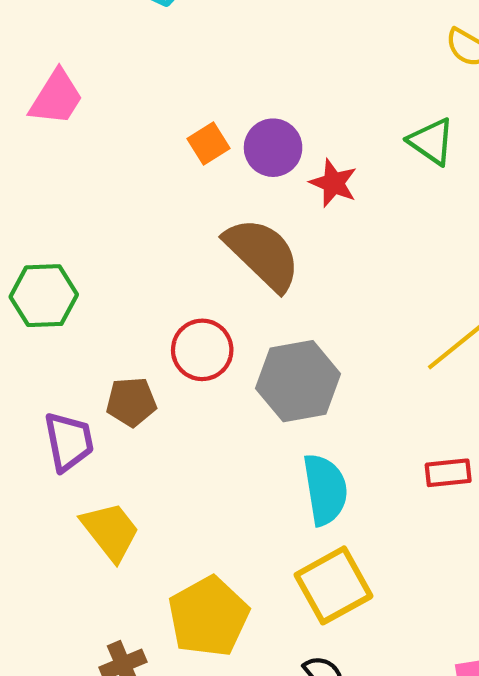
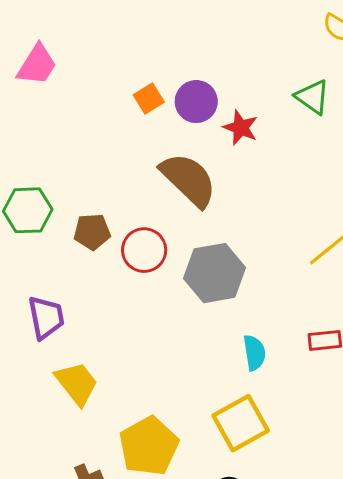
brown pentagon: (131, 402) -> (92, 232), moved
cyan semicircle: (325, 490) -> (254, 353), moved, size x0.7

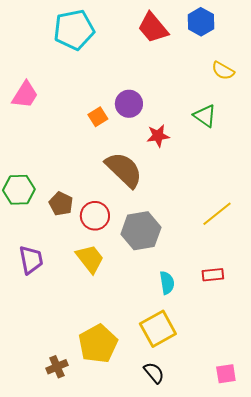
purple circle: (196, 102) -> (129, 104), moved
red star: (241, 128) -> (158, 136), turned -30
brown pentagon: (92, 232) -> (61, 204), turned 30
yellow trapezoid: (77, 383) -> (90, 259), moved

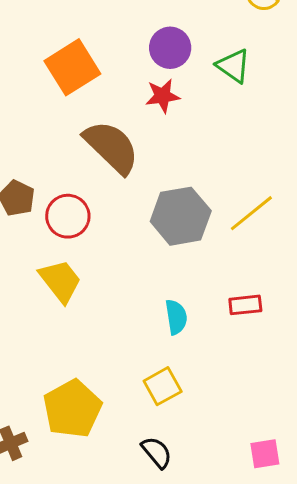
purple circle: (129, 104) -> (170, 48), moved
orange square: (98, 117) -> (72, 67), size x1.8
gray hexagon: (141, 231) -> (181, 216), moved
yellow square: (158, 329) -> (163, 386), size x0.7

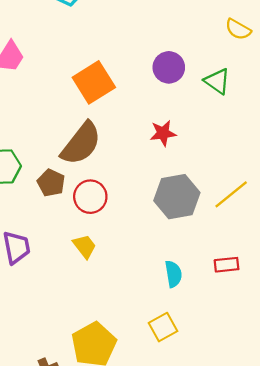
red star: (163, 96) -> (163, 133), moved
brown semicircle: (111, 147) -> (81, 144), moved, turned 84
yellow trapezoid: (60, 281) -> (85, 246), size x0.7

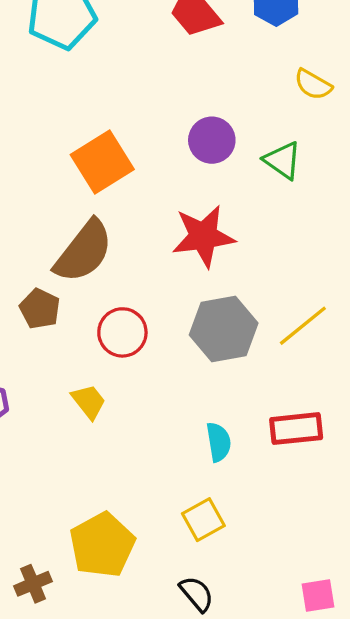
red star: (163, 133) -> (203, 236), size x1.6
red circle: (90, 197) -> (122, 332), moved
red rectangle: (227, 265) -> (296, 429), size x1.4

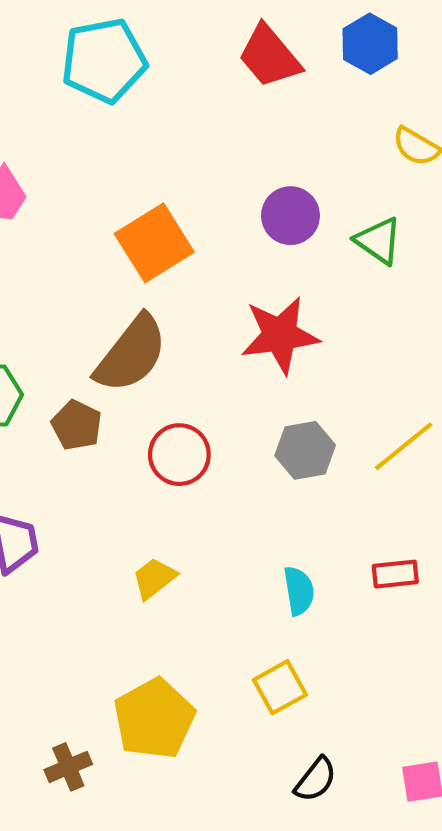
gray hexagon: (224, 329) -> (305, 450), size x0.7
yellow trapezoid: (89, 402) -> (154, 578), moved, turned -90
red rectangle: (296, 429) -> (395, 574), size x0.7
black semicircle: (197, 594) -> (316, 780), moved, turned 78

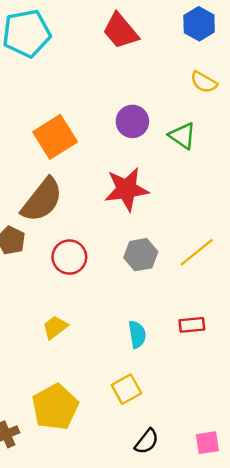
blue hexagon: (370, 44) -> (199, 24), moved

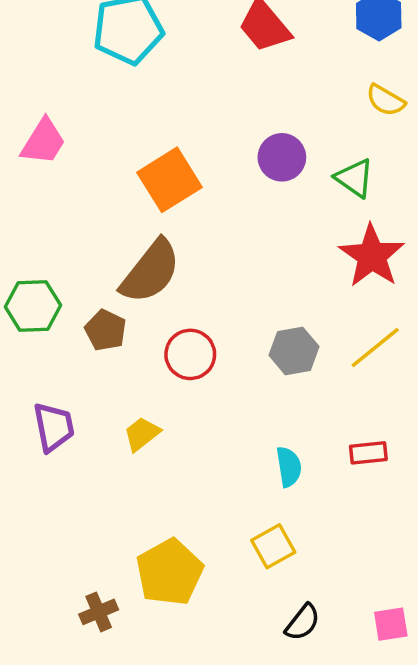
red star: (126, 189) -> (372, 256), moved, turned -30
yellow trapezoid: (55, 327) -> (142, 434), moved

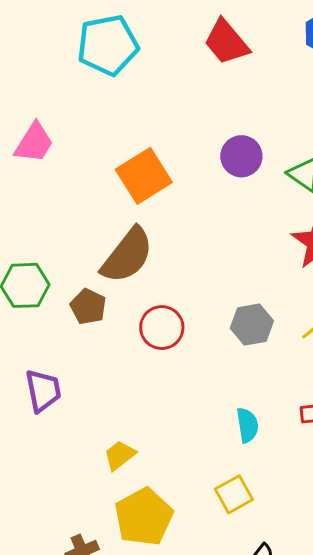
yellow trapezoid: (142, 434) -> (120, 455), moved

